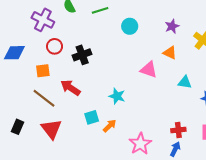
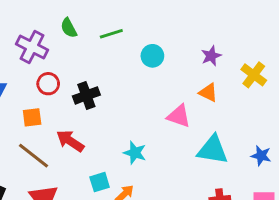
cyan triangle: (185, 82) -> (213, 150), moved, size x1.6

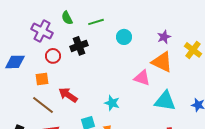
orange triangle: (208, 93) -> (162, 62), size x1.6
black cross: (86, 95) -> (79, 46), moved

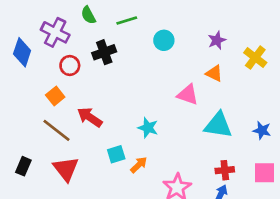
blue diamond: (15, 62) -> (22, 52), moved, turned -70
orange triangle: (162, 62) -> (214, 73), size x0.6
orange square: (42, 79) -> (55, 96), turned -32

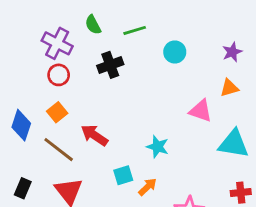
blue diamond: (22, 52) -> (21, 125), moved
red circle: (70, 65) -> (59, 75), moved
orange triangle: (214, 73) -> (229, 88), turned -42

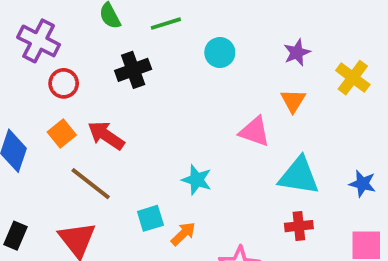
purple cross: (57, 43) -> (39, 41), moved
orange triangle: (229, 88) -> (293, 101), turned -42
red arrow: (94, 135) -> (106, 135), moved
brown line: (59, 150) -> (91, 184), moved
red cross: (241, 193) -> (299, 226), moved

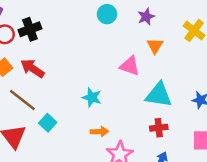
purple star: (297, 53) -> (146, 17), moved
black cross: (133, 70) -> (30, 29), moved
cyan square: (150, 218) -> (48, 123), moved, turned -30
orange arrow: (183, 234) -> (99, 132), moved, turned 42

